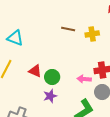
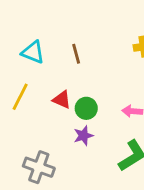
brown line: (68, 29) -> (76, 54), moved, turned 64

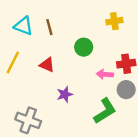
brown line: (76, 54) -> (49, 27), moved
green circle: (86, 108) -> (84, 47), moved

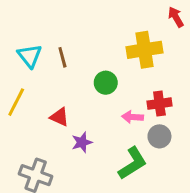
yellow cross: (114, 21) -> (145, 50), size x1.6
cyan triangle: (23, 26) -> (30, 56), turned 30
red triangle: (47, 65) -> (59, 117), moved

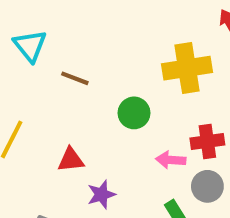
cyan triangle: (30, 56) -> (30, 46), moved
brown line: (62, 57) -> (75, 78), turned -54
red triangle: (59, 117) -> (71, 160), turned -30

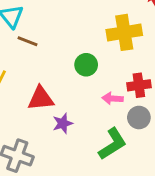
brown line: (75, 78) -> (27, 41), moved
red triangle: (71, 160) -> (41, 98), size x1.4

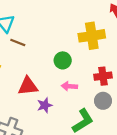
pink arrow: (113, 98) -> (69, 86), moved

